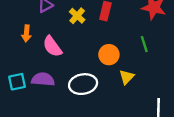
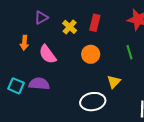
orange circle: (109, 55) -> (91, 54), moved
cyan square: (17, 82) -> (16, 86), turned 35
white ellipse: (83, 84) -> (93, 102), moved

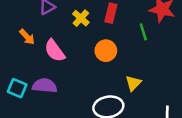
orange arrow: (24, 43) -> (27, 37), turned -48
green line: (130, 52) -> (143, 32), moved

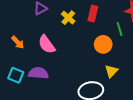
orange arrow: (27, 37) -> (18, 42), moved
orange circle: (106, 51) -> (103, 44), moved

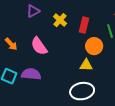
red rectangle: (93, 14) -> (84, 25), moved
yellow triangle: (111, 71) -> (86, 65), moved, turned 48

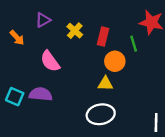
orange arrow: (11, 44) -> (17, 38), moved

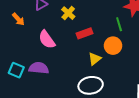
red rectangle: (103, 37) -> (84, 33), moved, turned 56
orange circle: (115, 61) -> (113, 46), moved
yellow triangle: (105, 84) -> (95, 59), turned -40

